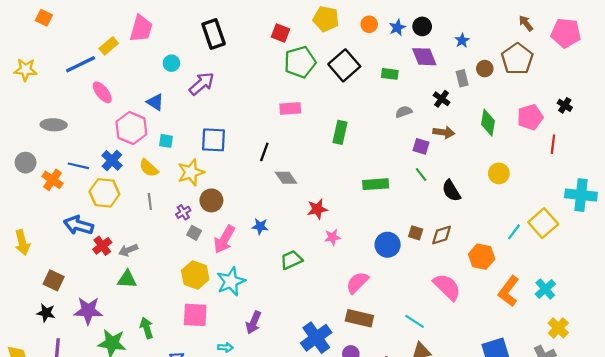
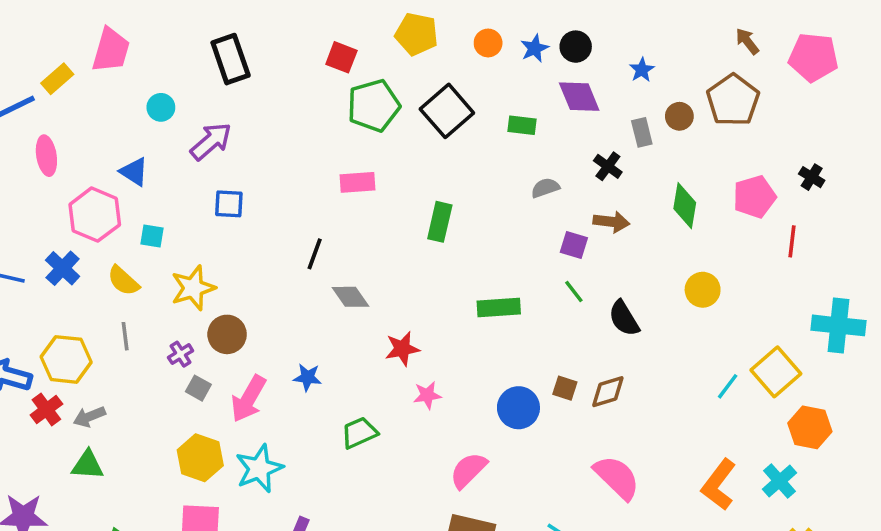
pink ellipse: (102, 92) -> (46, 156), turned 30
blue square: (214, 140) -> (229, 204), moved, size x0.7
yellow hexagon: (104, 193) -> (66, 359), moved
orange hexagon: (482, 257) -> (810, 427), moved

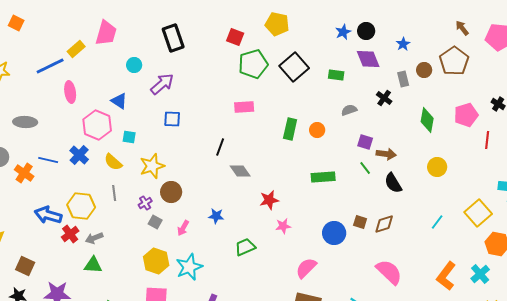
orange circle: (488, 43) -> (317, 130), moved
brown arrow: (611, 222) -> (386, 154), moved
cyan line: (728, 386) -> (437, 222), moved
pink arrow: (248, 399) -> (183, 228), size x0.6

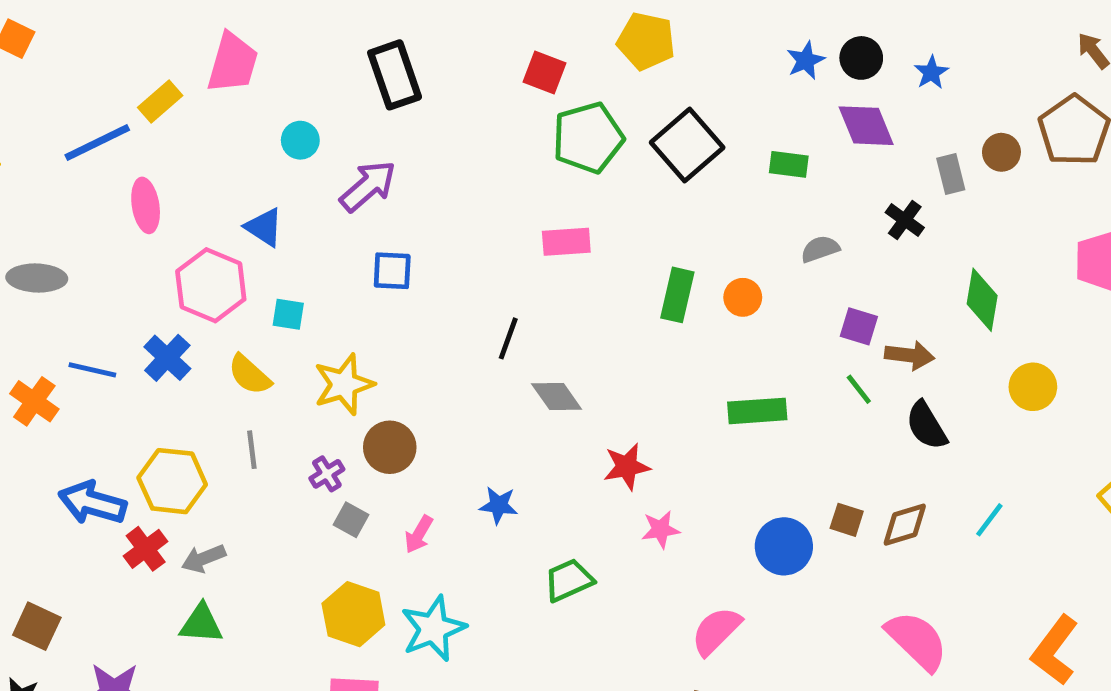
blue star: (403, 44) -> (931, 72), moved
green diamond: (427, 120) -> (982, 300), moved
cyan line: (437, 222) -> (989, 520), moved

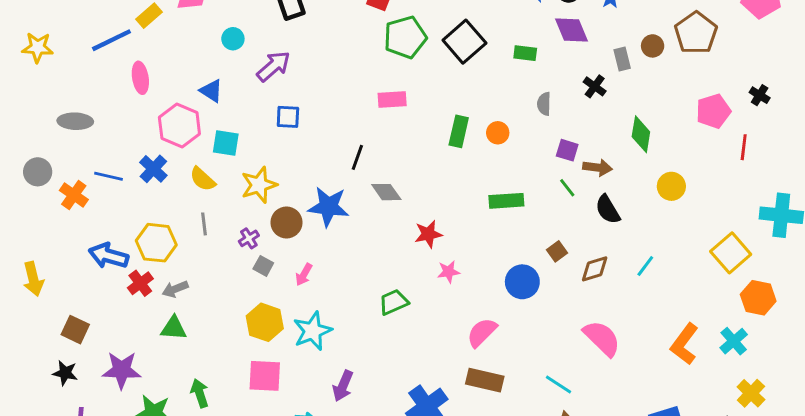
gray semicircle: (820, 249) -> (544, 104), turned -70
cyan square: (288, 314) -> (226, 143), size x1.4
blue star: (499, 505) -> (328, 207), moved, size x1.8
brown square: (847, 520) -> (557, 251), moved, turned 36

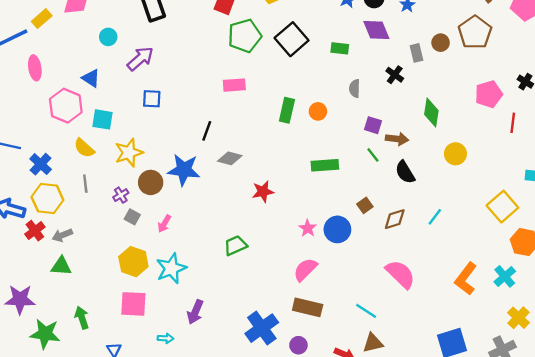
blue cross: (153, 169) -> (41, 164), moved
gray diamond: (386, 192) -> (230, 158), turned -40
pink star: (449, 272) -> (308, 228), moved, turned -30

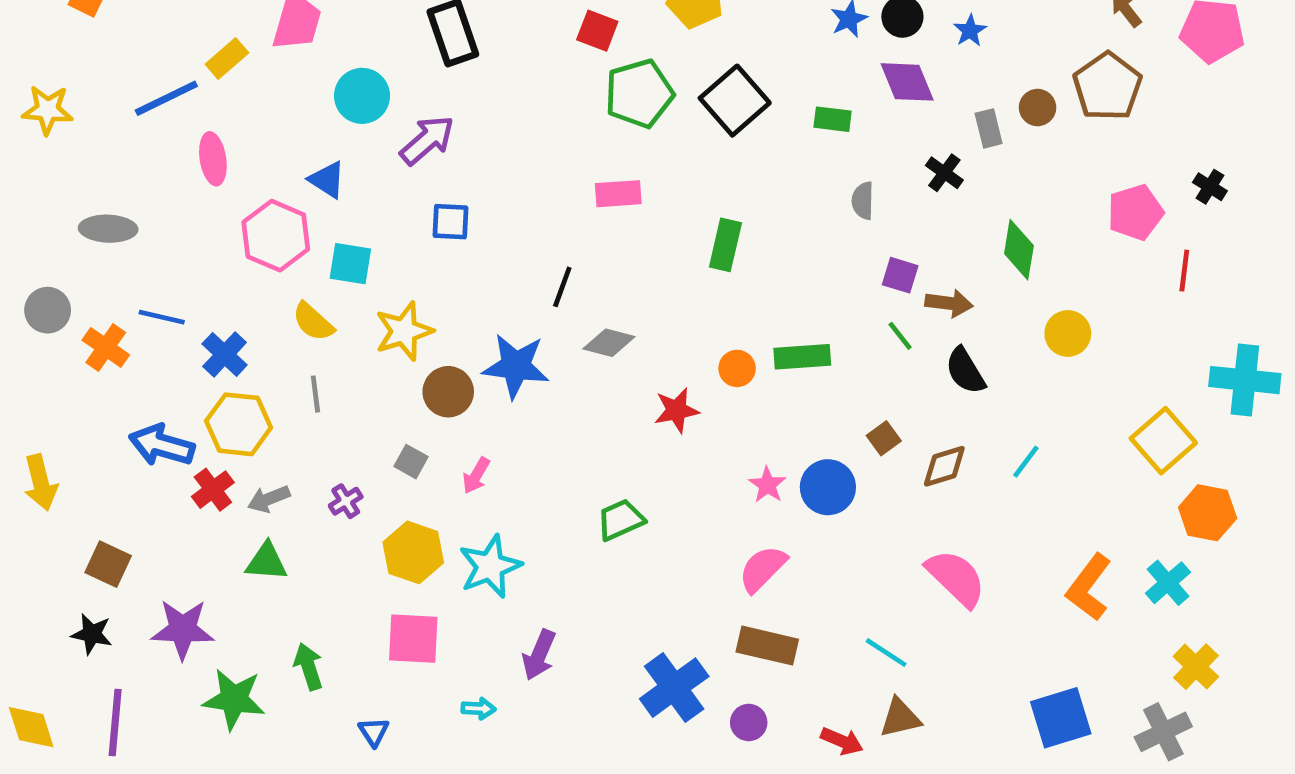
cyan circle: (108, 37) -> (362, 96), size x1.5
orange circle: (318, 111) -> (737, 368), moved
purple cross: (121, 195) -> (346, 501), moved

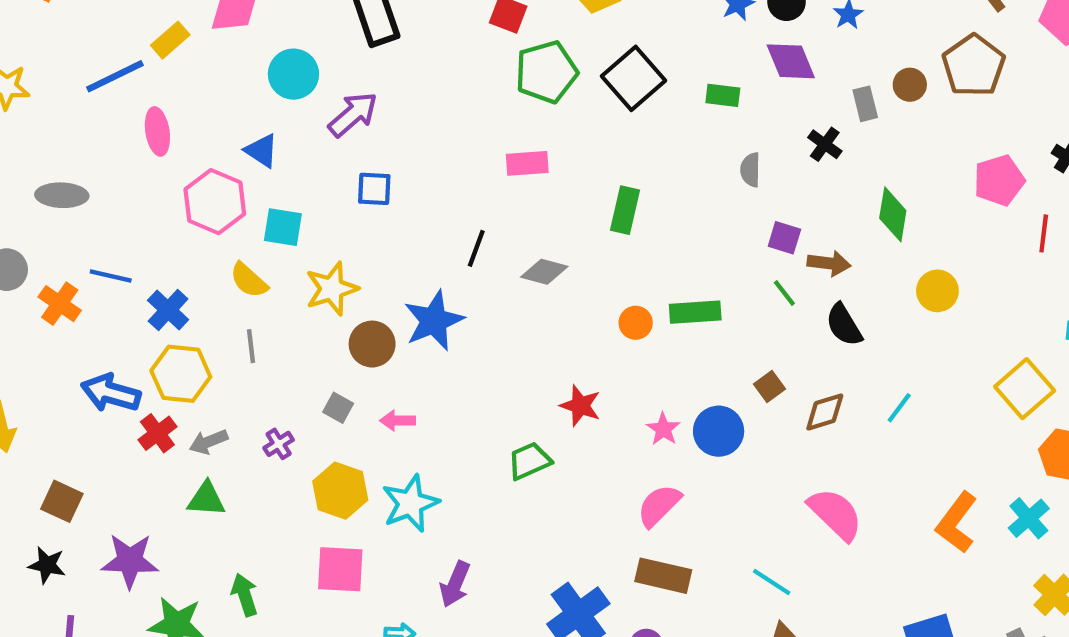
gray diamond: (609, 343) -> (544, 272), moved
blue star: (516, 366) -> (434, 321), turned -30
red star: (676, 410) -> (580, 406), moved, turned 30
pink arrow: (476, 476) -> (398, 421), turned 60

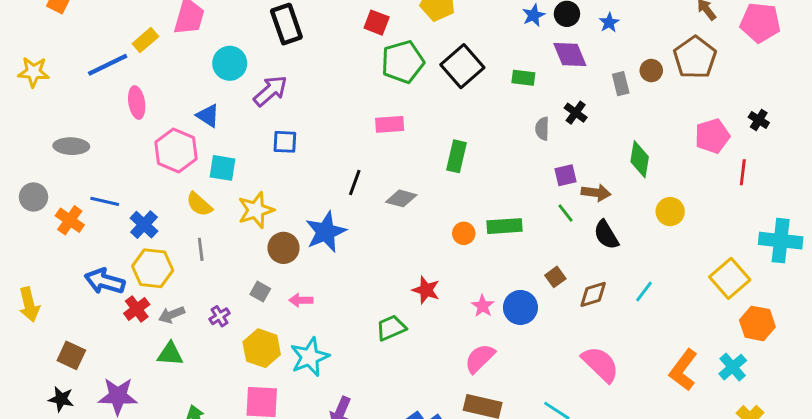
black cross: (825, 144) -> (576, 113), moved
purple square: (784, 238) -> (566, 175), turned -30

